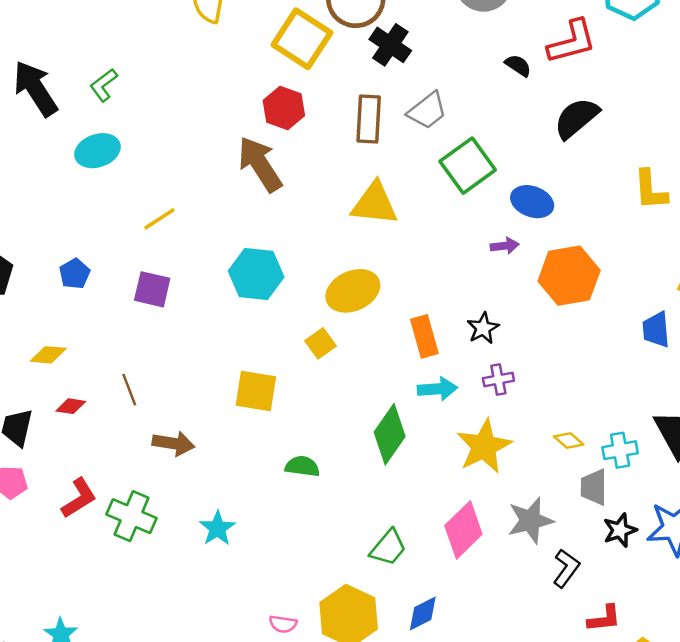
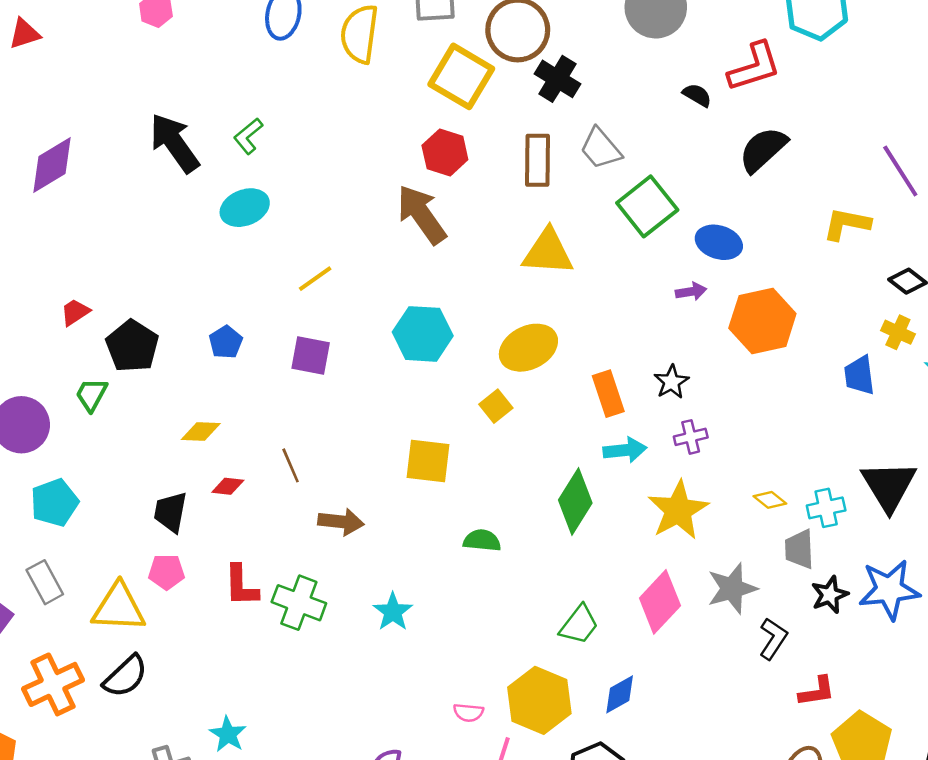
gray trapezoid: (427, 111) -> (601, 149), turned 90
yellow L-shape: (650, 190) -> (847, 224), turned 108
red L-shape: (79, 498) -> (241, 586), turned 123

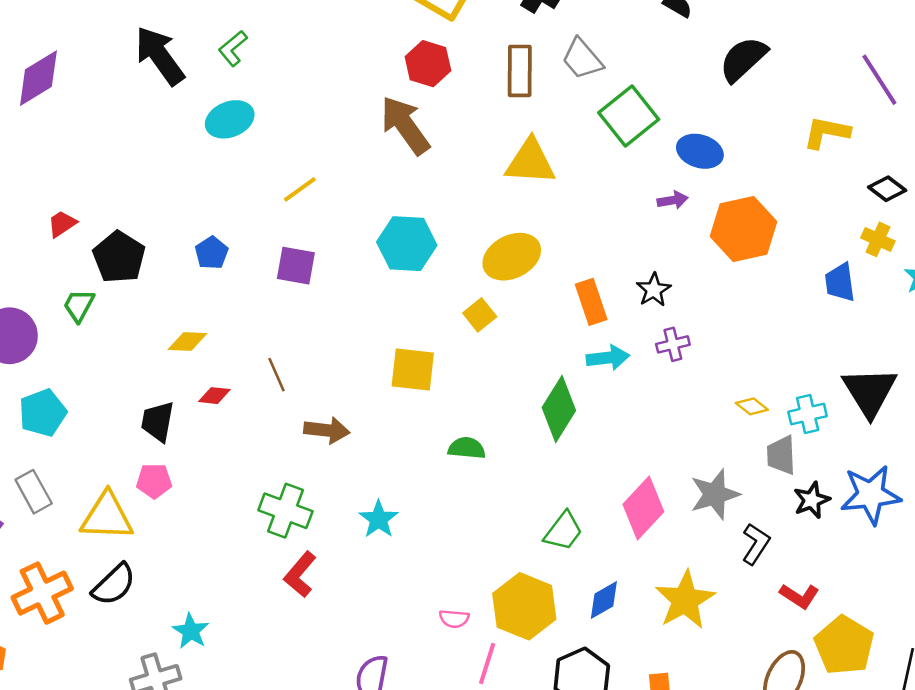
yellow star: (678, 510) -> (685, 600), moved
red L-shape: (241, 586) -> (300, 574), moved, turned 42
red L-shape: (817, 691) -> (799, 596), turned 42
cyan star: (228, 734) -> (191, 631), moved

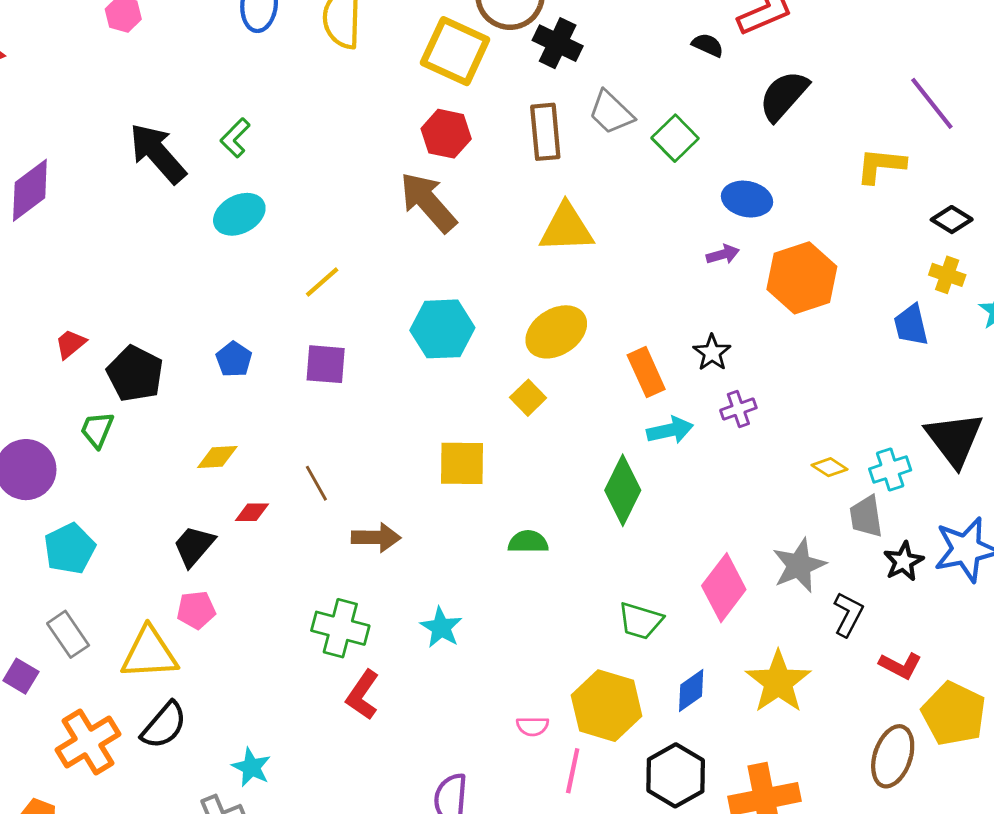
green square: (629, 116) -> (675, 138), moved, size x0.7
black trapezoid: (158, 421) -> (194, 546), turned 36
green trapezoid: (563, 531) -> (640, 621), turned 75

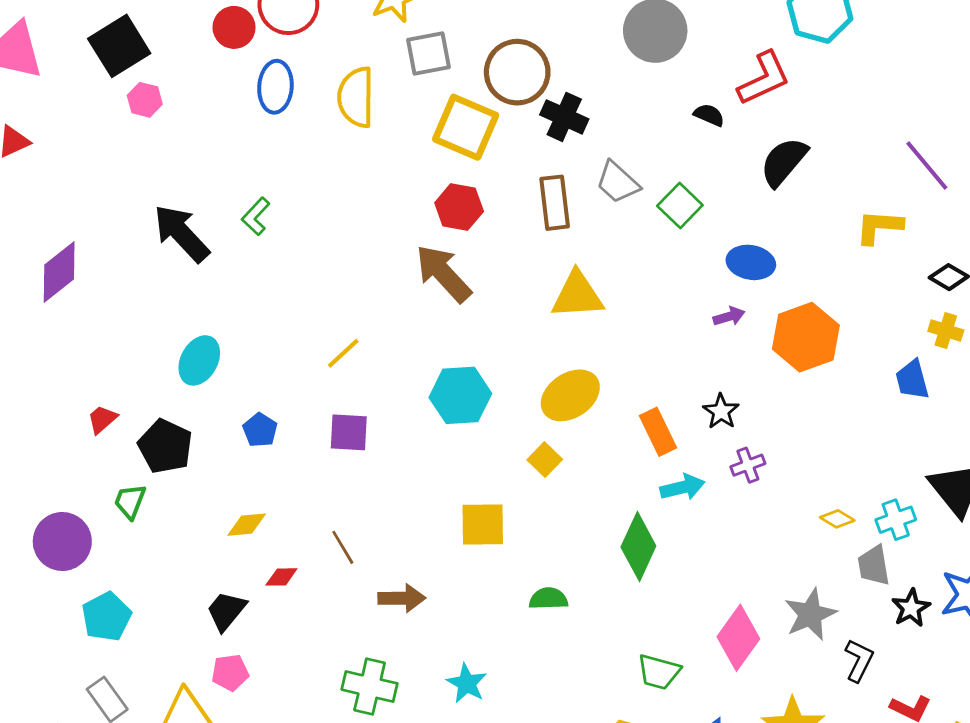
cyan ellipse: (239, 214) -> (199, 360), moved, turned -33

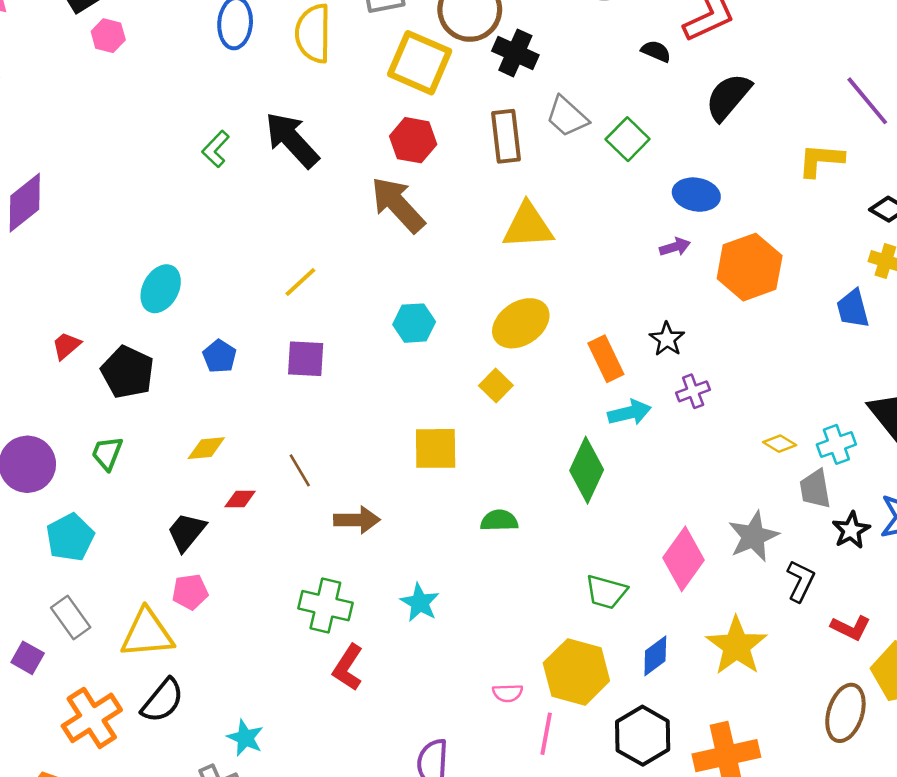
black arrow: (181, 233) -> (292, 140), moved
cyan hexagon: (460, 395) -> (414, 323), size x0.7
green trapezoid: (130, 501) -> (107, 453), moved

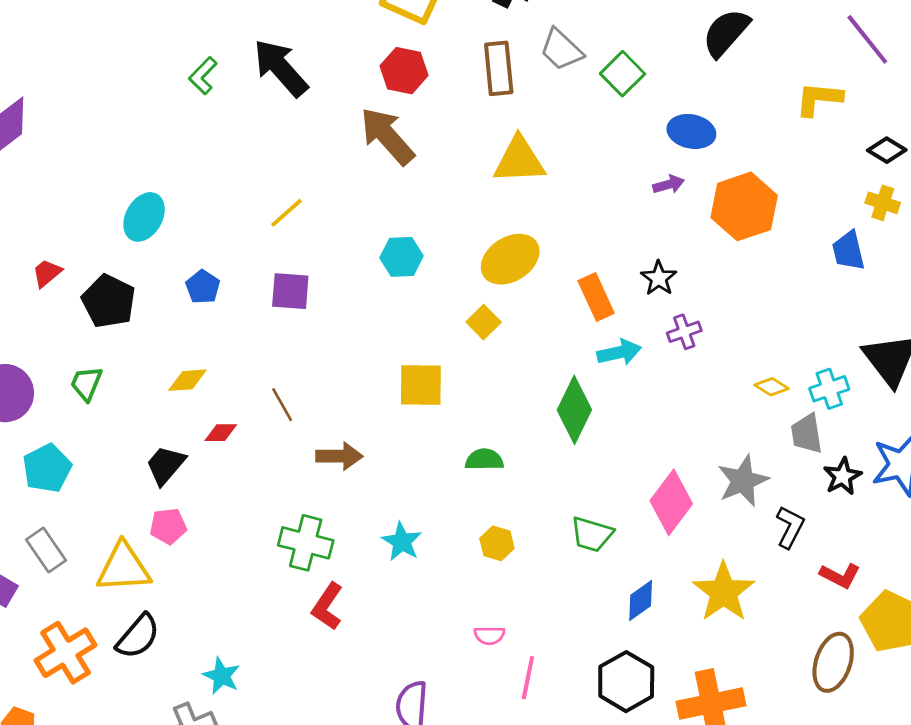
yellow hexagon: (576, 672) -> (497, 543), moved, size x0.5

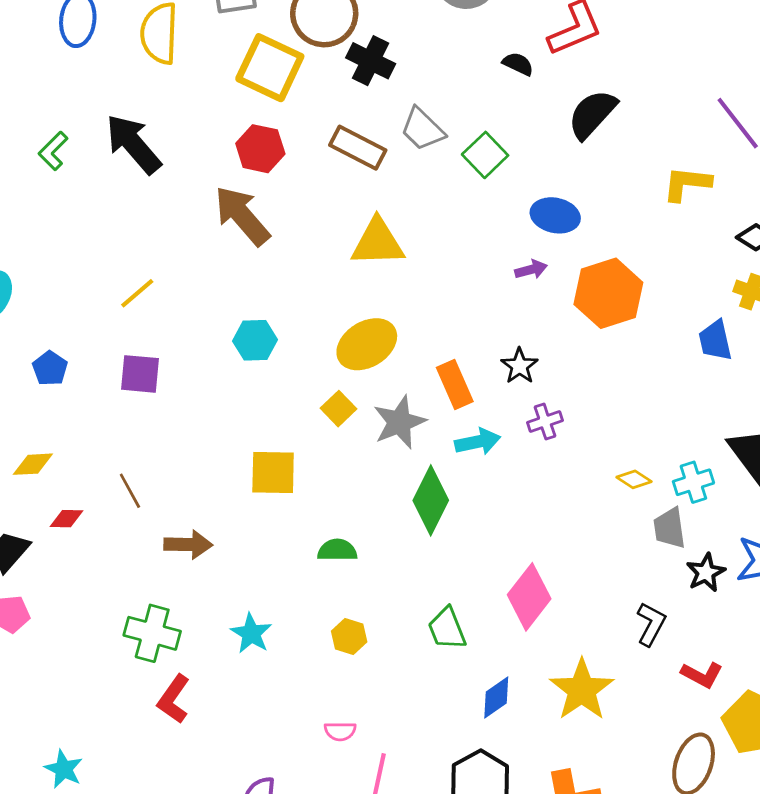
brown rectangle: (499, 68) -> (358, 148), turned -58
gray star: (743, 481) -> (399, 422), moved
green trapezoid: (592, 534) -> (447, 629), turned 51

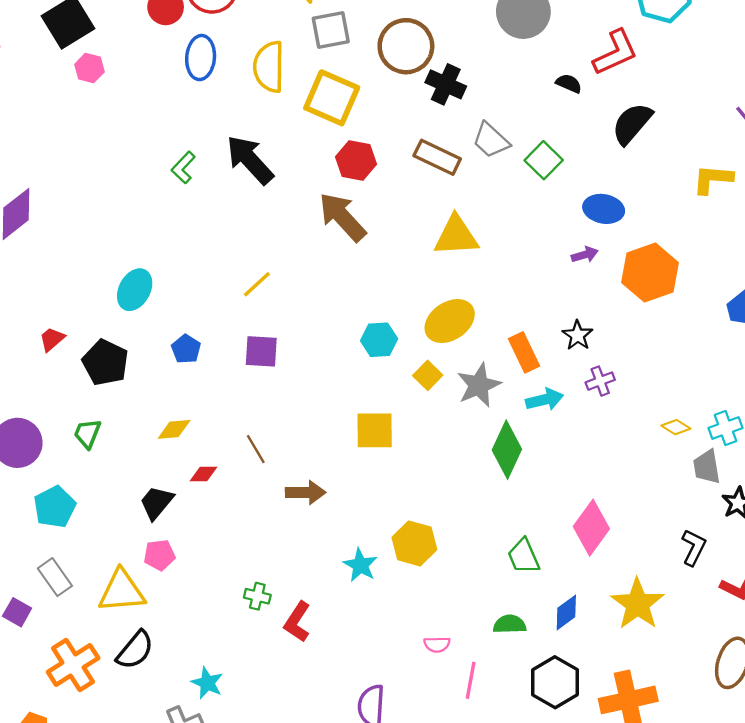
yellow square: (270, 68) -> (332, 98), moved
cyan hexagon: (255, 340) -> (379, 340), moved
green semicircle: (337, 550) -> (510, 624), moved
green cross: (152, 633) -> (257, 596), moved, size x0.6
yellow hexagon: (349, 637) -> (414, 543), moved, size x1.5

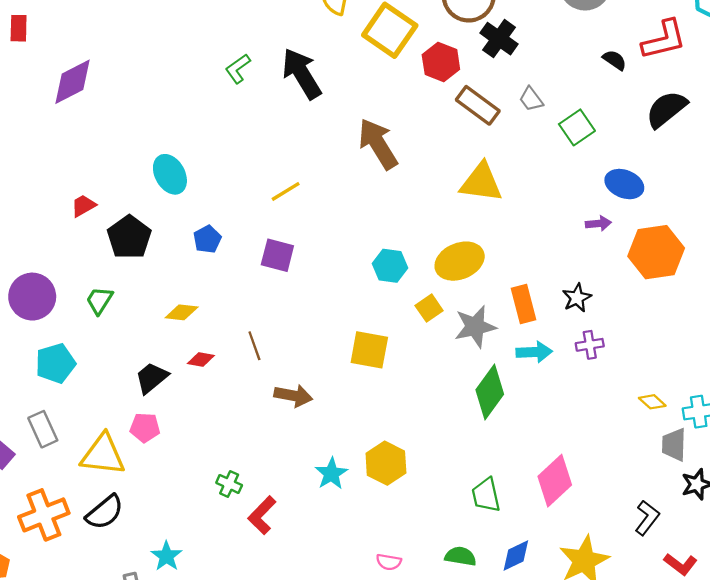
gray trapezoid: (491, 140) -> (531, 99), size x0.7
red hexagon: (356, 161) -> (441, 62), moved
cyan ellipse: (135, 290) -> (170, 174), turned -69

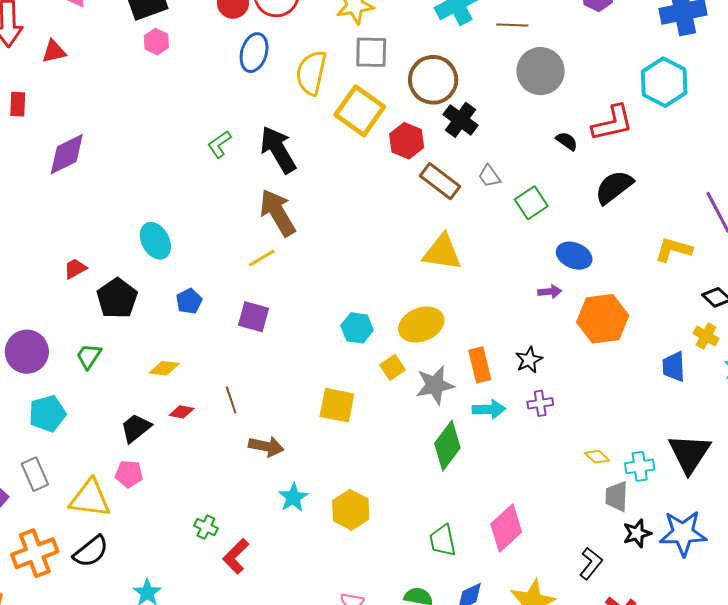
brown arrow: (378, 144) -> (278, 213), moved
cyan star: (331, 474) -> (293, 497), moved

